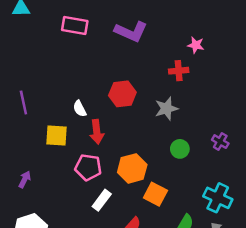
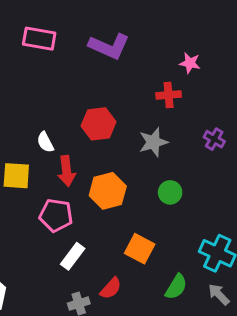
purple cross: (220, 142) -> (214, 139), moved
orange hexagon: (132, 168) -> (108, 191), moved

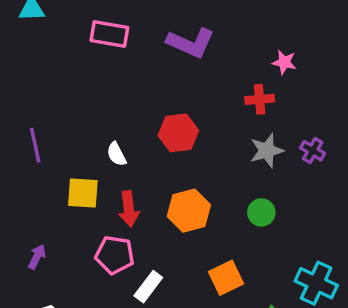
gray star: (153, 142) -> (267, 151), moved
red arrow: (67, 171) -> (129, 209), moved
pink pentagon: (56, 215) -> (115, 255), moved
orange square: (140, 249) -> (226, 278), turned 36

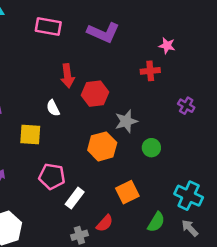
gray star: (267, 151) -> (126, 121), moved
red arrow: (129, 209) -> (67, 76), moved

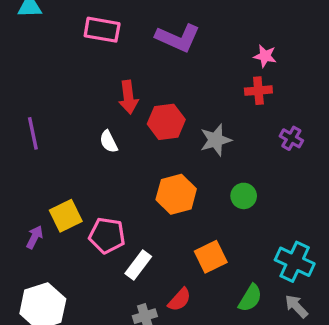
red cross: (150, 71) -> (258, 91), moved
gray star: (126, 121) -> (216, 140), moved
yellow square: (30, 134) -> (66, 216), moved, turned -30

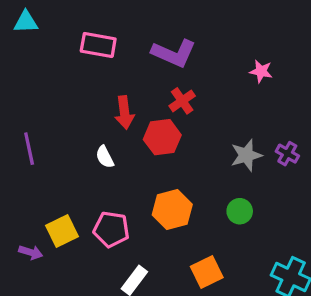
red cross: (258, 91) -> (182, 101), moved, turned -30
gray star: (216, 140) -> (246, 155), moved
pink pentagon: (107, 235) -> (111, 229), moved
purple arrow: (35, 237) -> (31, 252), turned 80

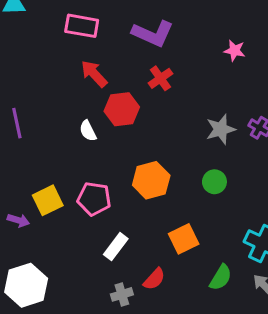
red arrow: (124, 112) -> (94, 74), moved, turned 144
red hexagon: (162, 137) -> (122, 109), moved

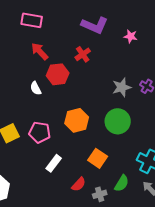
purple L-shape: (153, 34) -> (95, 25), moved
green circle: (214, 182) -> (118, 121), size x1.6
orange square: (184, 239) -> (98, 158), turned -30
gray cross: (122, 294) -> (100, 194), moved

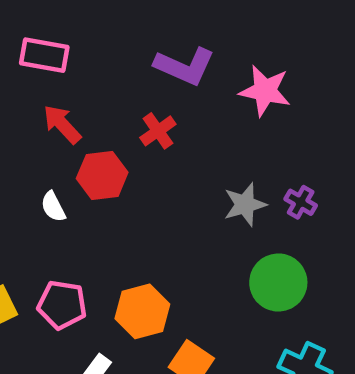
pink star: (131, 36) -> (265, 91), size x1.6
orange hexagon: (77, 120) -> (142, 311), moved
green circle: (118, 121) -> (278, 282), moved

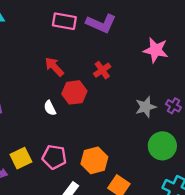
pink rectangle: (44, 55) -> (64, 21), moved
purple L-shape: (185, 66) -> (101, 23), moved

